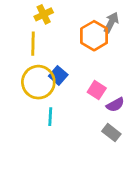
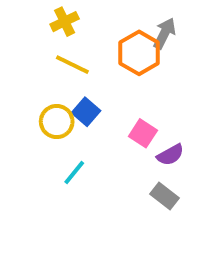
yellow line: (33, 44) -> (72, 65), moved, turned -65
yellow circle: (38, 82) -> (57, 122), size x0.7
cyan line: (50, 117) -> (74, 172), turned 36

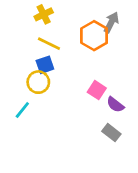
blue square: (86, 112) -> (45, 65), moved, turned 30
purple semicircle: (170, 155) -> (115, 105), turned 66
cyan line: (74, 172) -> (22, 110), moved

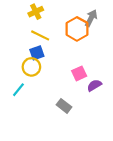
pink square: (97, 90) -> (79, 73), turned 32
purple semicircle: (115, 105) -> (94, 85), turned 112
gray rectangle: (111, 133) -> (64, 106), moved

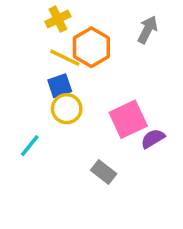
orange hexagon: (77, 29) -> (91, 47), moved
yellow circle: (31, 67) -> (67, 109), moved
pink square: (79, 73) -> (128, 119), size x1.5

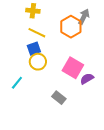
yellow cross: (58, 19) -> (33, 11), turned 32
orange hexagon: (91, 47) -> (71, 27), moved
pink square: (128, 119) -> (73, 68), turned -35

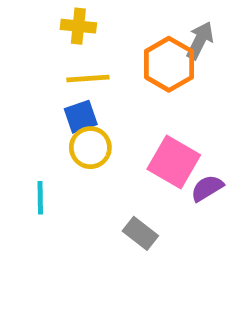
yellow line: (37, 33) -> (88, 79), turned -30
cyan line: (17, 83) -> (40, 198), turned -40

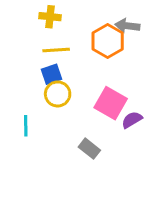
gray arrow: (200, 40) -> (127, 26), turned -110

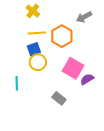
yellow cross: (50, 17) -> (33, 11), turned 32
gray arrow: (127, 26) -> (84, 17), turned -35
orange hexagon: (108, 41) -> (62, 36), moved

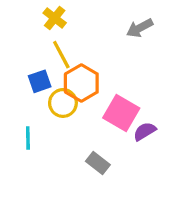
yellow line: (37, 33) -> (61, 55), turned 66
orange hexagon: (62, 36) -> (81, 83), moved
blue square: (34, 49) -> (40, 81), moved

